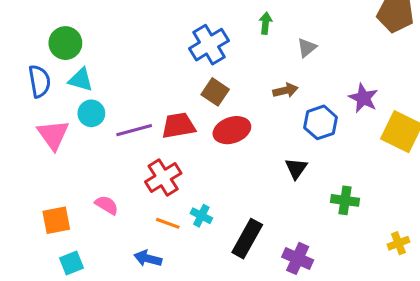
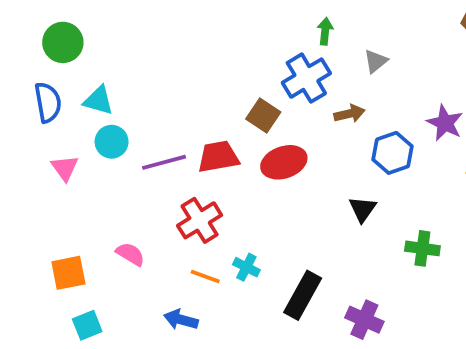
green circle: (65, 43) -> (63, 42), moved
blue cross: (209, 45) -> (306, 78), moved
pink triangle: (53, 135) -> (65, 168), size x0.7

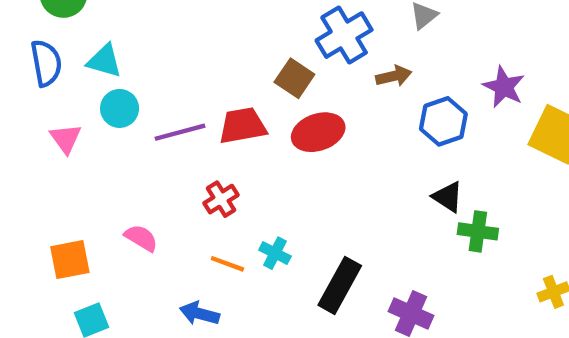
black triangle: (363, 209) -> (448, 197), moved, turned -32
red cross: (200, 220) -> (221, 199), size x0.7

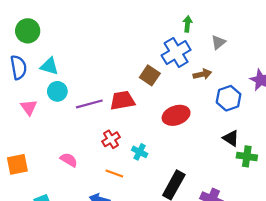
red ellipse: (318, 132) -> (176, 115), moved
cyan cross: (275, 253) -> (140, 152), moved
orange square: (70, 260) -> (17, 164), moved

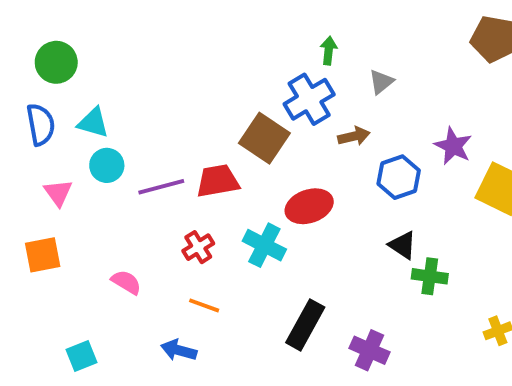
brown square: (150, 75) -> (264, 138), size x1.4
cyan cross: (140, 152) -> (264, 245), moved, size x1.5
orange square: (17, 164) -> (43, 255), moved

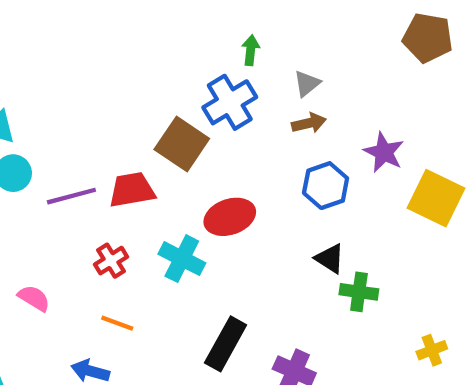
brown arrow: (354, 136) -> (309, 123), moved

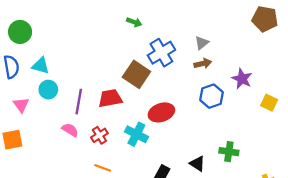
green arrow: (251, 50) -> (134, 22), moved, turned 104
purple line: (71, 196) -> (79, 102), turned -65
yellow square: (436, 198) -> (269, 103), size x0.6
black triangle: (330, 259) -> (197, 164), moved
pink semicircle: (34, 298) -> (70, 130), moved

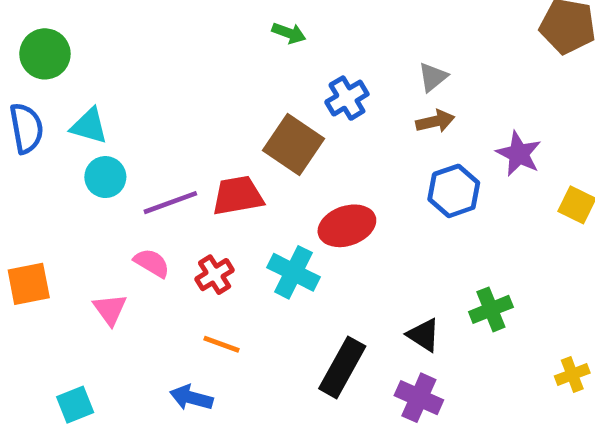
blue cross: (161, 53) -> (347, 98), size x0.7
purple line: (79, 102) -> (170, 203), turned 60
pink triangle: (21, 105) -> (110, 309), moved
green cross: (229, 152) -> (491, 309), turned -30

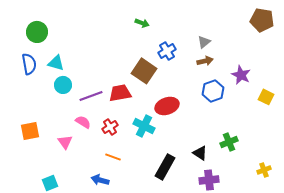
purple cross: (419, 398) -> (209, 180), moved, turned -30

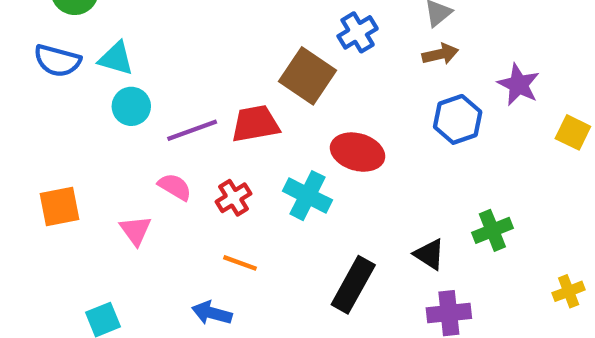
blue semicircle: (29, 64) -> (57, 61), turned 115
red ellipse: (167, 106) -> (358, 152), turned 35

